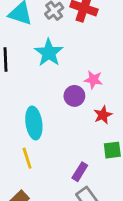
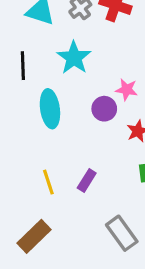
cyan ellipse: (34, 123) -> (50, 109), moved
purple rectangle: (80, 172) -> (87, 181), moved

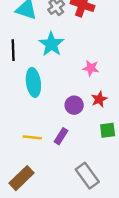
purple circle: (104, 109) -> (74, 105), moved
yellow line: (48, 182) -> (32, 137), turned -66

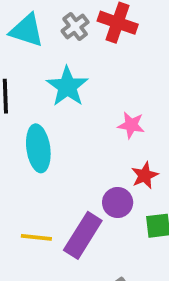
purple circle: (74, 105) -> (118, 203), moved
purple rectangle: (61, 136) -> (83, 235), size x1.6

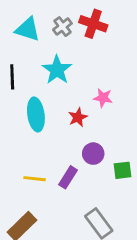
red star: (145, 175) -> (78, 117), moved
purple rectangle: (83, 235) -> (68, 177), size x0.7

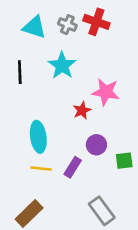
gray cross: (62, 27) -> (67, 25), turned -30
pink star: (103, 98) -> (106, 92), size x1.5
cyan ellipse: (36, 114) -> (38, 137), moved

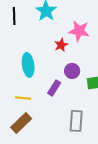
yellow line: (41, 169) -> (23, 98), moved
gray rectangle: (102, 211) -> (76, 121), turned 40

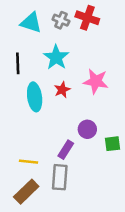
red star: (61, 45) -> (62, 90), moved
cyan ellipse: (28, 65) -> (35, 97), moved
gray rectangle: (76, 121) -> (60, 177), moved

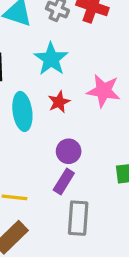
purple circle: (87, 129) -> (69, 151), moved
gray rectangle: (60, 177) -> (78, 218), moved

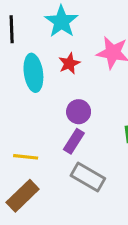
gray rectangle: (78, 218) -> (88, 177), turned -64

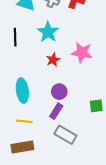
cyan ellipse: (33, 73) -> (22, 91), moved
brown rectangle: (23, 196) -> (22, 147), turned 35

